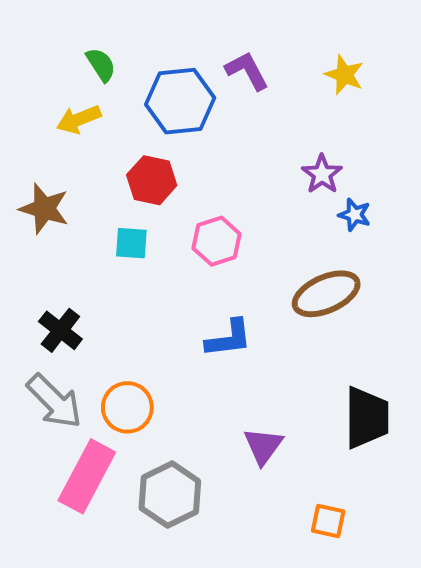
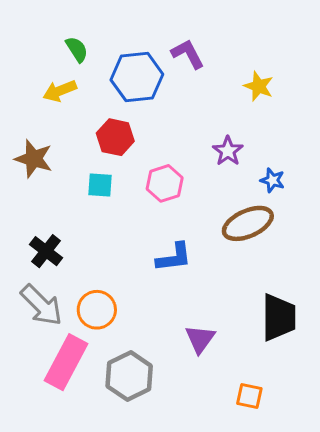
yellow star: (344, 75) -> (259, 86), moved
purple star: (322, 174) -> (228, 151), moved
blue star: (355, 215) -> (272, 180), moved

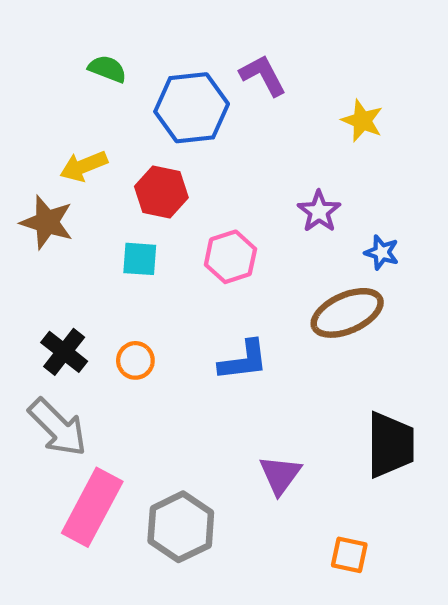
green semicircle: (77, 49) -> (107, 69), turned -36
yellow arrow: (60, 91) -> (84, 166), moved
orange circle: (97, 310) -> (135, 360), moved, size x0.7

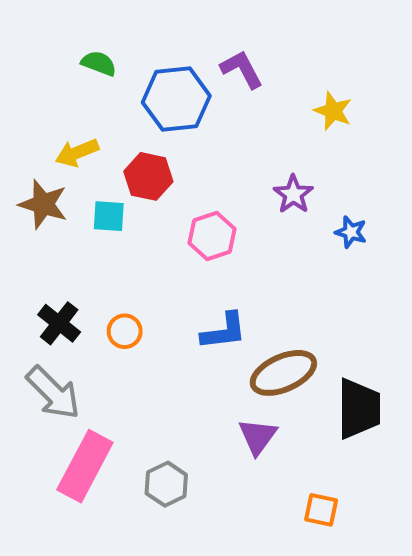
cyan square: (140, 259) -> (109, 216), moved
brown ellipse: (347, 313) -> (283, 373), moved
gray hexagon: (181, 527) -> (166, 484), size x0.7

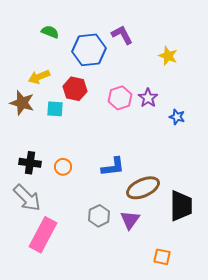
pink hexagon: (212, 236) -> (120, 98), moved
black cross: (59, 323) -> (30, 163), turned -30
gray hexagon: (166, 484) -> (99, 216), moved

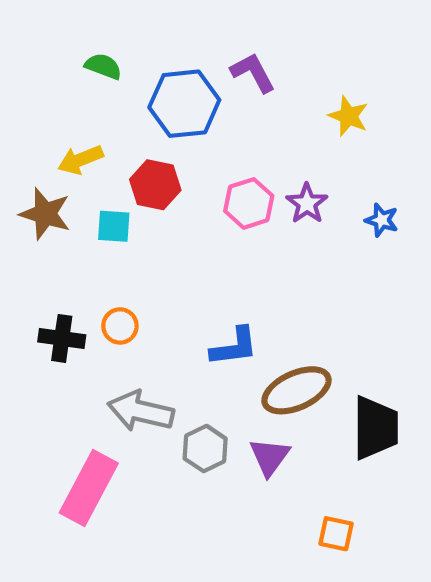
blue star: (177, 117) -> (382, 220), moved
orange circle: (63, 167) -> (120, 326), moved
gray arrow: (27, 198) -> (141, 411), moved, turned 148

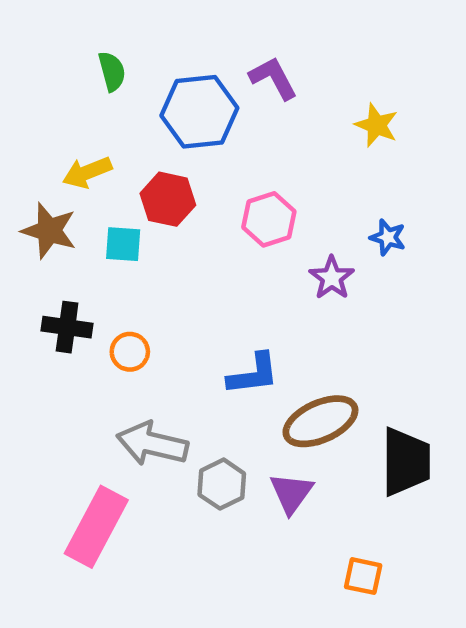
green semicircle: (103, 66) -> (112, 71), turned 54
purple star: (307, 203) -> (332, 278), moved
blue star: (382, 220) -> (388, 237), moved
black cross: (62, 338) -> (67, 327), moved

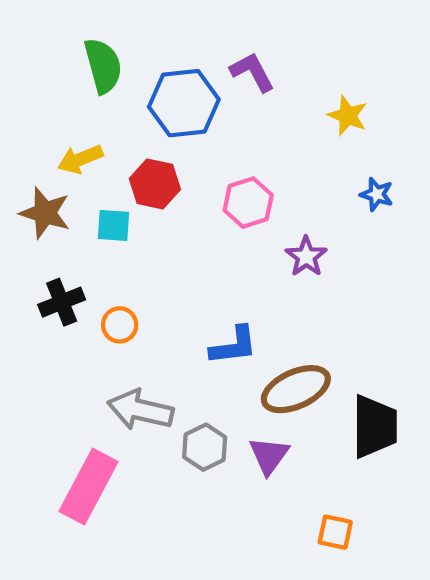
green semicircle: (112, 71) -> (103, 66), size x1.5
blue star: (388, 237) -> (377, 194), moved
black cross: (67, 327) -> (62, 302), turned -30

